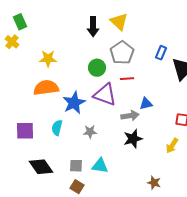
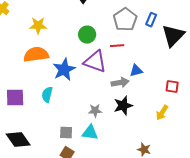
gray pentagon: (122, 53) -> (125, 20), moved
gray star: (90, 132) -> (95, 111), moved
black diamond: (41, 167) -> (18, 140), moved

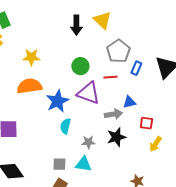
blue rectangle: (151, 20) -> (136, 68), moved
red square: (172, 87) -> (146, 123), moved
cyan semicircle: (47, 95) -> (65, 126), moved

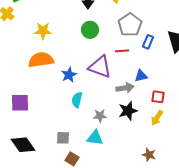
green circle: (80, 66) -> (90, 30), moved
blue star: (57, 101) -> (69, 75), size x0.7
yellow arrow: (155, 144) -> (157, 118), moved
gray square: (59, 164) -> (63, 138), moved

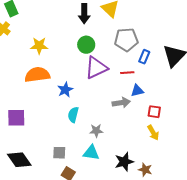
gray pentagon: (130, 25) -> (126, 40), turned 30
red line: (122, 51) -> (127, 73), moved
purple triangle: (100, 67) -> (96, 68), moved, turned -45
black star: (128, 111) -> (124, 162), moved
yellow arrow: (157, 118) -> (153, 133), turned -63

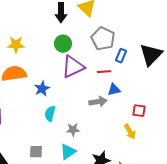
gray pentagon: (126, 40) -> (103, 39), turned 30
red square: (154, 112) -> (139, 111), moved
cyan triangle: (91, 153) -> (68, 152), turned -42

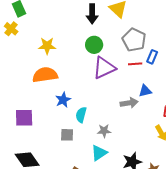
red line: (104, 72) -> (135, 64), moved
blue star: (42, 89) -> (63, 100), moved
gray square: (36, 152) -> (67, 135), moved

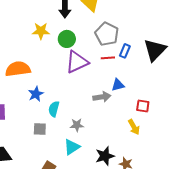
yellow star: (47, 46) -> (41, 31), moved

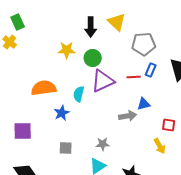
gray pentagon: (107, 34) -> (144, 44), moved, turned -30
cyan semicircle: (54, 109) -> (79, 94), moved

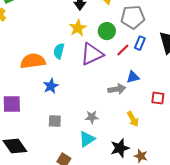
yellow star: (67, 50) -> (78, 28), moved, turned -30
green circle: (93, 58) -> (107, 31), moved
red line: (134, 77) -> (123, 50), turned -40
cyan semicircle: (79, 94) -> (59, 51), moved
yellow arrow: (160, 146) -> (133, 119), moved

